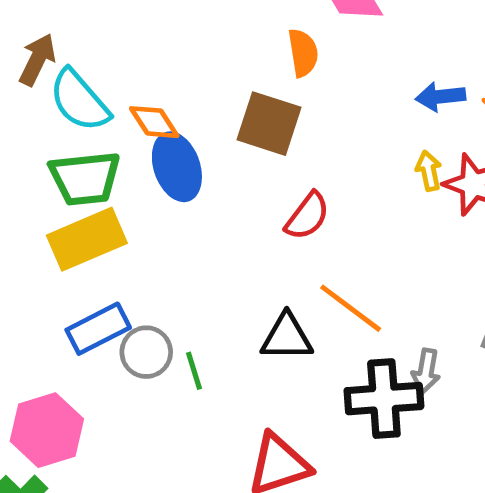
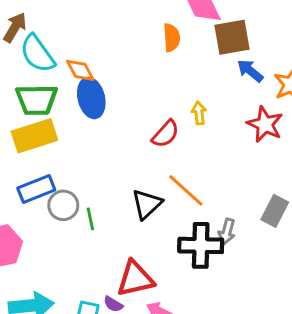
blue arrow: (440, 97) -> (250, 71), turned 40
brown square: (269, 124) -> (232, 37), moved, turned -33
yellow arrow: (429, 171) -> (199, 113), moved
black triangle: (287, 337) -> (147, 204), turned -48

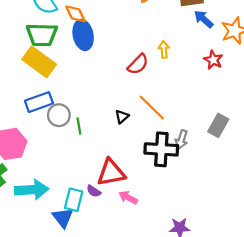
red star: (265, 124) -> (213, 60), size x0.7
yellow rectangle: (34, 136) -> (39, 62), turned 52
black triangle: (147, 204) -> (122, 117), size x0.6

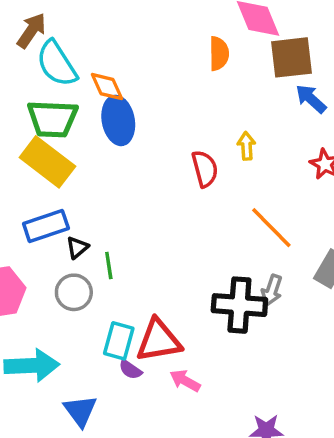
red semicircle: (138, 64) -> (205, 169), turned -60
orange line: (152, 107) -> (271, 228), moved
gray circle: (59, 115) -> (74, 292), moved
black triangle: (122, 117) -> (77, 247), moved
cyan rectangle: (74, 200) -> (119, 341), moved

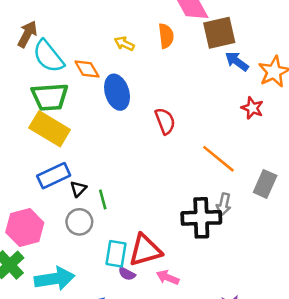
blue ellipse: (118, 120) -> (117, 92), moved
yellow arrow: (246, 146) -> (124, 44), moved, turned -54

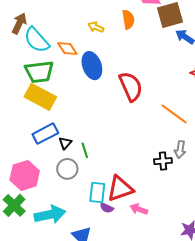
red semicircle: (165, 121) -> (131, 86), size x1.4
black cross: (201, 218) -> (163, 161), size x0.6

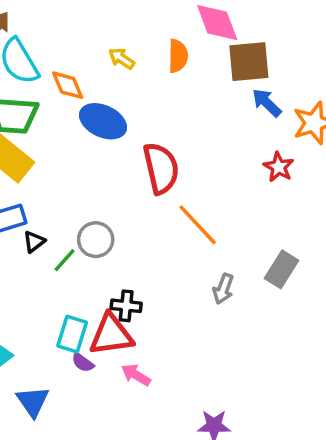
blue ellipse: (92, 66) -> (103, 121), turned -56
orange line: (174, 114) -> (198, 225), moved
green line: (85, 150) -> (65, 260), turned 49
black cross: (163, 161) -> (126, 306), moved
gray circle: (67, 169) -> (96, 240), moved

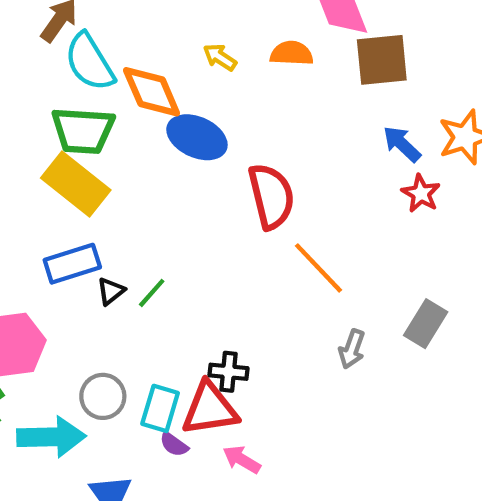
orange semicircle: (178, 56) -> (292, 53), turned -88
orange diamond: (68, 85) -> (152, 92), size x1.4
blue arrow: (267, 103) -> (402, 144), moved
gray circle: (96, 240) -> (103, 396), moved
green line: (65, 260) -> (152, 293), moved

